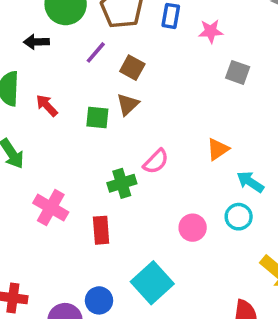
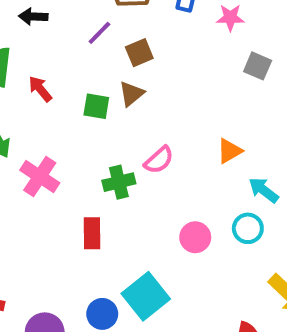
brown square: (132, 68) -> (139, 53), turned 35
pink cross: (51, 208) -> (40, 176), moved
blue circle: (99, 300) -> (102, 314), moved

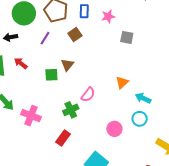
brown square: (139, 53) -> (75, 35), moved
red arrow: (40, 89) -> (21, 63), moved
red rectangle: (92, 233) -> (63, 138), turned 49

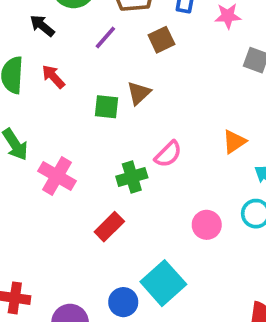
black arrow: (11, 37) -> (42, 26), turned 40

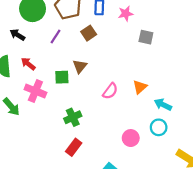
pink semicircle: (168, 154) -> (110, 91), moved
pink cross: (57, 176) -> (35, 91), moved
green cross: (132, 177) -> (73, 117), moved

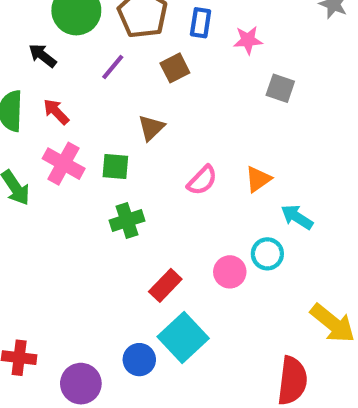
green square: (62, 77) -> (115, 166), moved
cyan circle: (159, 127) -> (267, 254), moved
red rectangle: (74, 147) -> (165, 285), moved

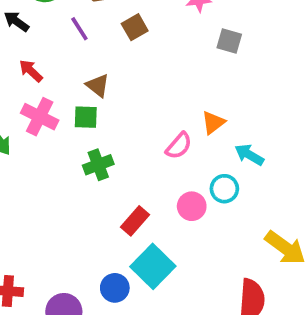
purple line: (113, 67) -> (79, 29), turned -70
brown triangle: (151, 128) -> (98, 85), moved, turned -35
pink semicircle: (202, 180) -> (179, 146), moved

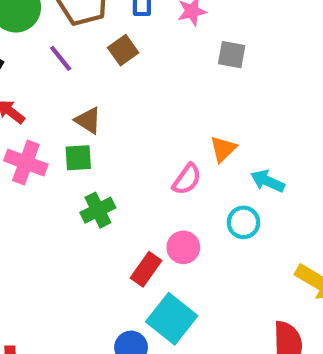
pink circle: (192, 206) -> (183, 247), moved

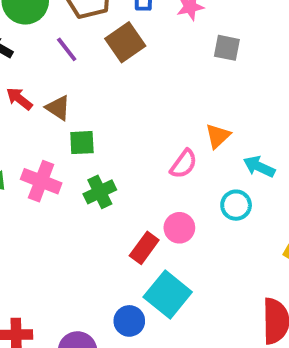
brown square: (123, 50) -> (125, 42), size x1.4
brown triangle: (88, 120) -> (58, 108), moved
pink cross: (26, 163) -> (41, 181), moved

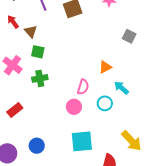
gray square: (227, 48) -> (129, 36), moved
pink semicircle: (184, 164) -> (83, 87), moved, turned -35
red rectangle: (144, 248) -> (15, 110), moved
cyan square: (168, 295) -> (82, 141), moved, turned 30

